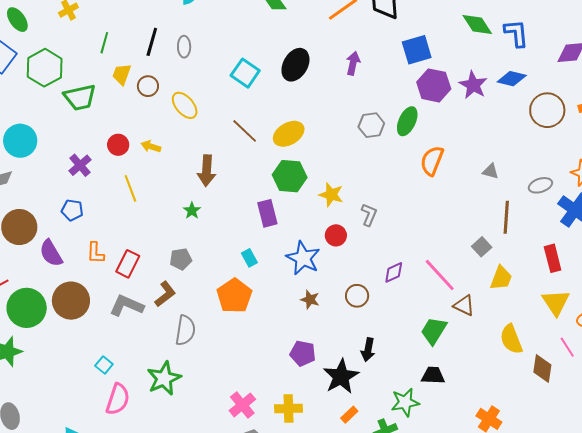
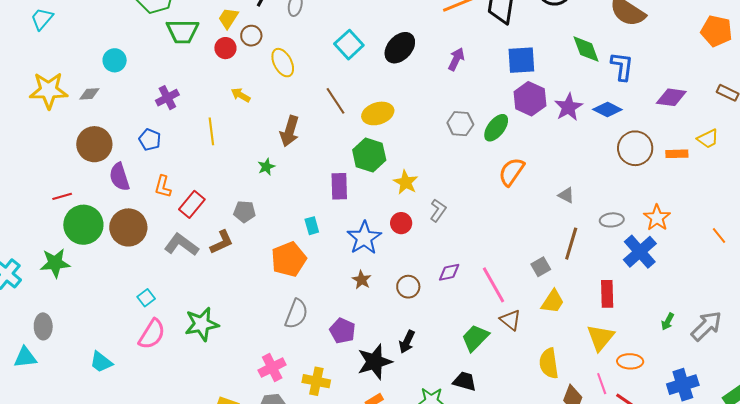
cyan circle: (20, 141) -> (115, 60), size x0.7
red circle: (118, 145) -> (225, 48), moved
gray semicircle: (185, 330) -> (296, 314), moved

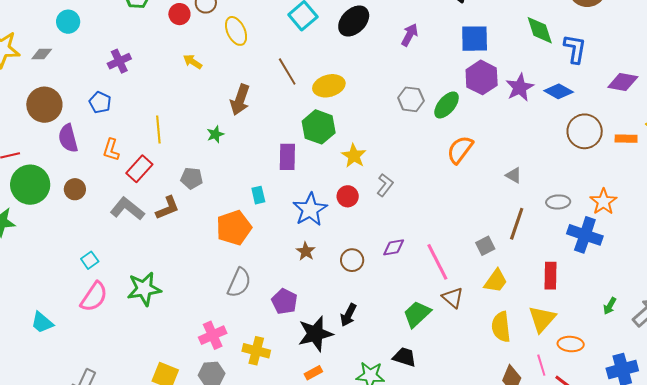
yellow line: (211, 131) -> (158, 130), moved
brown circle: (128, 227) -> (75, 189), size x0.6
blue cross: (640, 252) -> (585, 235), turned -32
yellow semicircle: (549, 363) -> (501, 327), moved

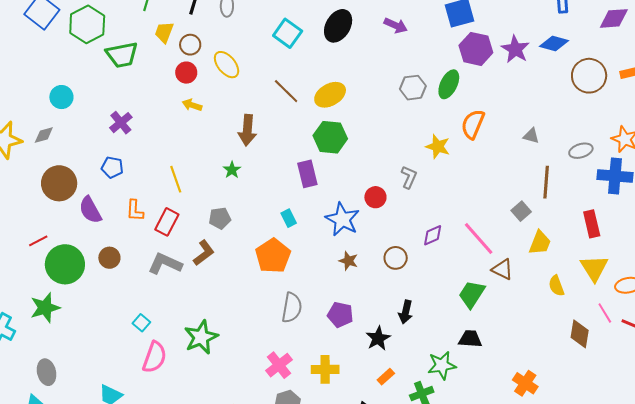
red circle: (179, 14) -> (186, 73), moved
purple arrow: (410, 35) -> (396, 25), turned 100
yellow star: (354, 156) -> (438, 147), moved
yellow semicircle: (501, 327) -> (556, 286), size x0.7
black star: (315, 334) -> (378, 338), size x0.7

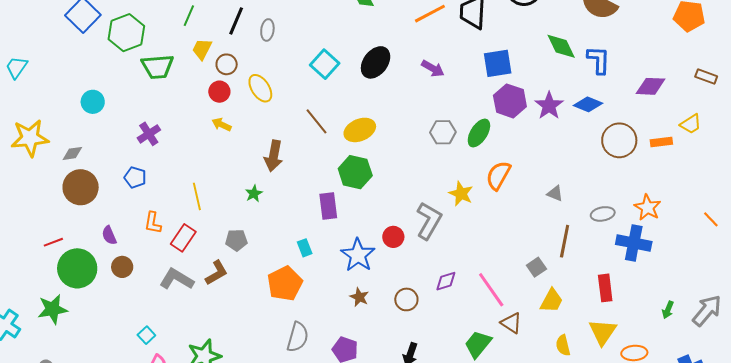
gray diamond: (44, 135) -> (72, 153), moved
gray L-shape: (409, 177) -> (429, 221), size x1.6
purple semicircle: (90, 210) -> (109, 235), moved, size x0.7

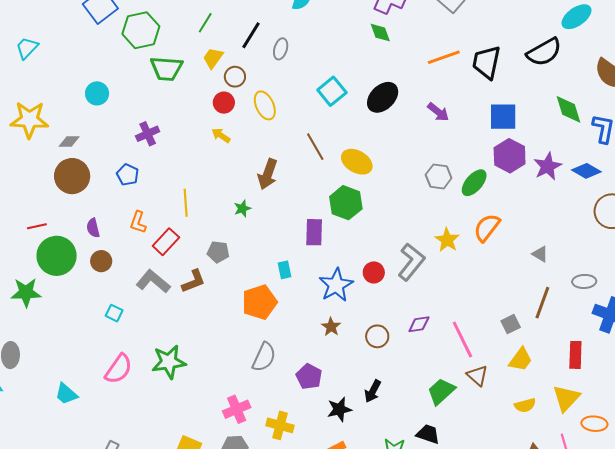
yellow ellipse: (360, 130) -> (357, 162), turned 44
cyan square: (146, 335) -> (114, 313), moved, turned -30
yellow semicircle: (563, 345) -> (525, 405), turned -100

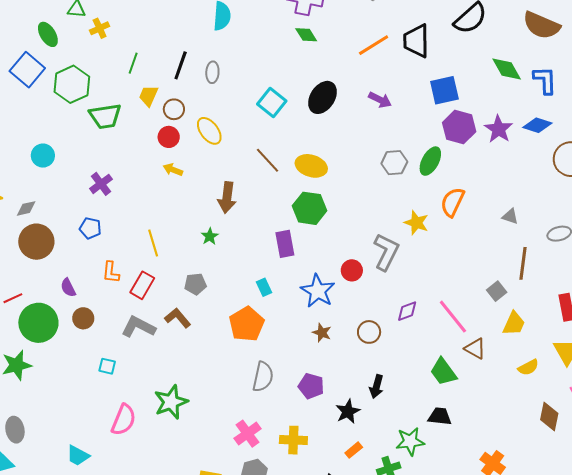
brown L-shape: (193, 281) -> (178, 318), turned -96
green trapezoid: (441, 391) -> (443, 372), turned -72

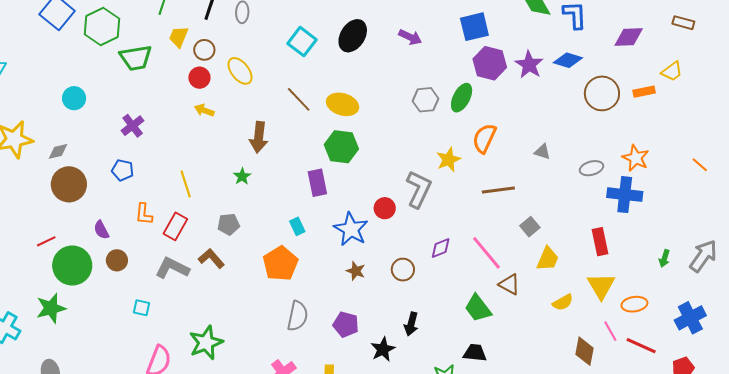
yellow star: (416, 223) -> (449, 160), turned 30
brown line: (523, 263) -> (498, 190), moved, turned 76

